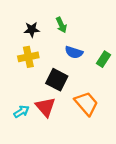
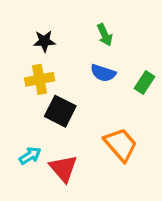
green arrow: (61, 25) -> (105, 35), moved
black square: (57, 80) -> (60, 111), moved
red triangle: (45, 107) -> (63, 168), moved

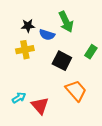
green arrow: (105, 35) -> (66, 22), size x1.5
blue semicircle: (103, 73) -> (47, 35), moved
black square: (60, 111) -> (62, 61), moved

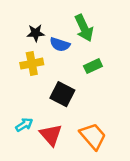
green rectangle: (91, 52) -> (93, 66), moved, turned 32
black square: (62, 61) -> (62, 94), moved
orange trapezoid: (76, 91) -> (93, 136), moved

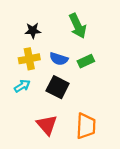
blue semicircle: (60, 44) -> (59, 59), moved
cyan arrow: (24, 125) -> (22, 86), moved
orange trapezoid: (93, 136) -> (86, 126), turned 44

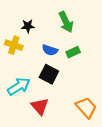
yellow cross: (29, 59) -> (14, 45), moved, turned 30
cyan arrow: (22, 86) -> (19, 86), moved, size x1.6
orange trapezoid: (86, 126) -> (86, 107), moved, turned -45

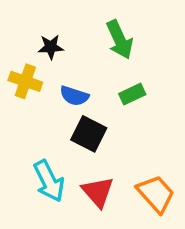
blue semicircle: (50, 50) -> (74, 96), moved
cyan arrow: (19, 86) -> (49, 181), moved, turned 95
red triangle: (40, 106) -> (98, 192), moved

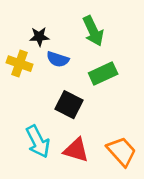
green rectangle: (132, 94) -> (103, 73), size x1.4
blue semicircle: (74, 96) -> (58, 59), moved
red triangle: (98, 192) -> (76, 150), turned -32

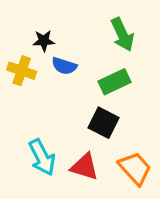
green arrow: (93, 31) -> (122, 34), moved
black square: (69, 105) -> (104, 123), moved

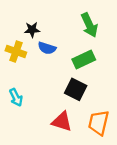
cyan arrow: (42, 157) -> (16, 97), moved, size x0.7
orange trapezoid: (135, 168) -> (99, 123), turned -125

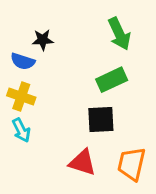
blue semicircle: (47, 48) -> (23, 61), moved
yellow cross: (16, 51) -> (21, 97), moved
black square: (76, 89) -> (101, 120), turned -30

